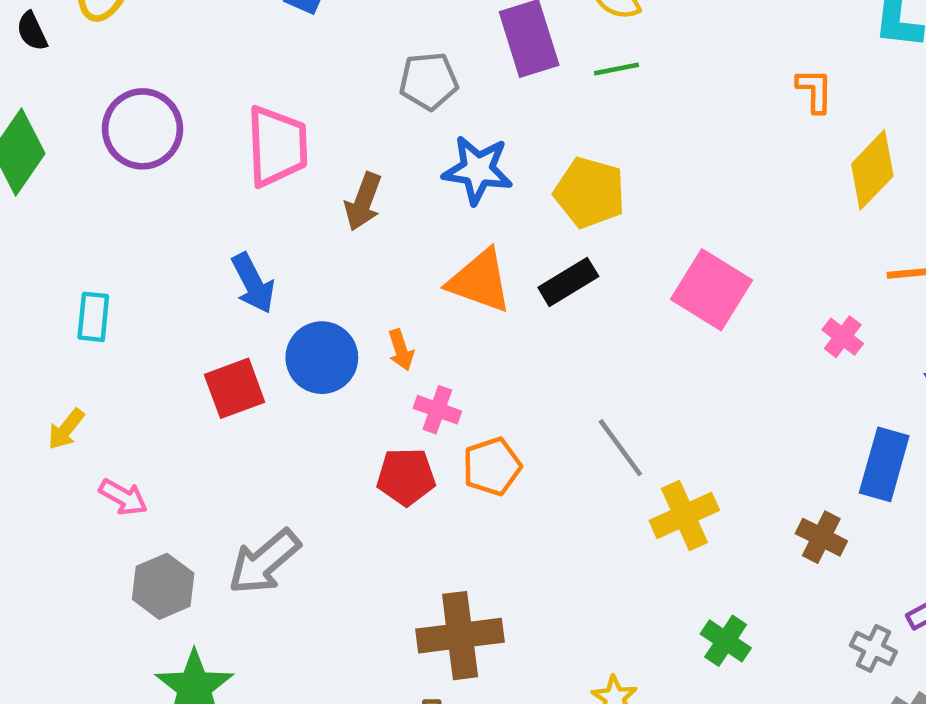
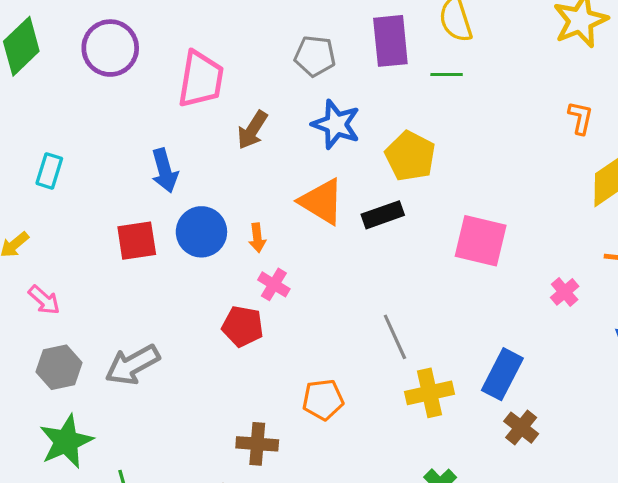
pink square: (712, 290) -> (481, 241), turned -30
blue rectangle: (884, 464) -> (502, 374), moved
orange pentagon: (492, 466) -> (323, 400), moved
brown cross: (460, 636) -> (257, 444), size x0.7

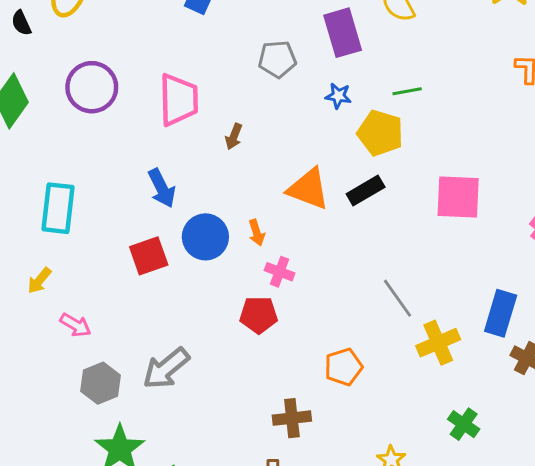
green line: (447, 75) -> (407, 91), moved
blue star: (336, 124) -> (338, 96), moved, size x0.6
brown arrow: (252, 130) -> (234, 136), size x0.7
cyan rectangle: (49, 171) -> (58, 208), size x1.6

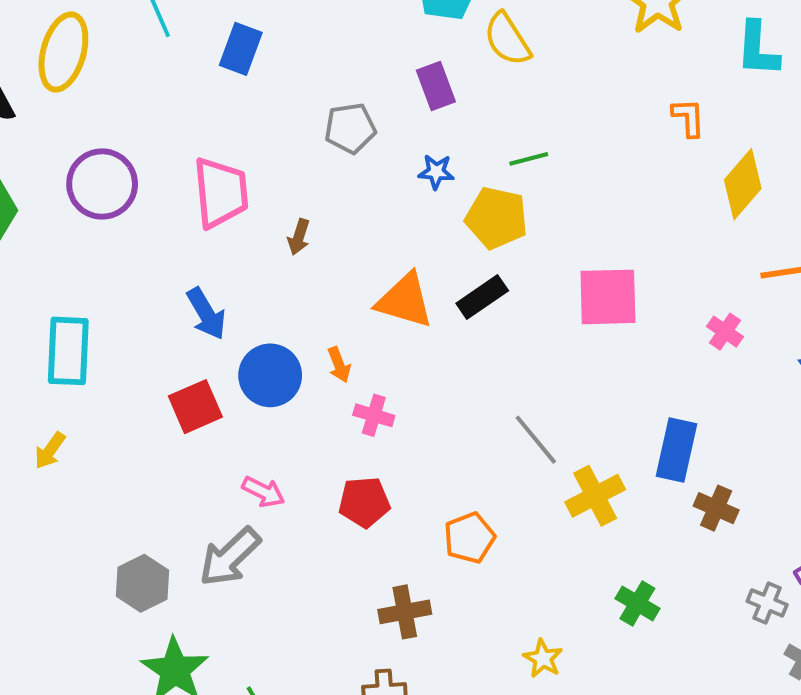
purple rectangle: (343, 33) -> (436, 86), size x0.7
red pentagon: (259, 315) -> (364, 502), moved
pink arrow: (76, 325) -> (263, 492), moved

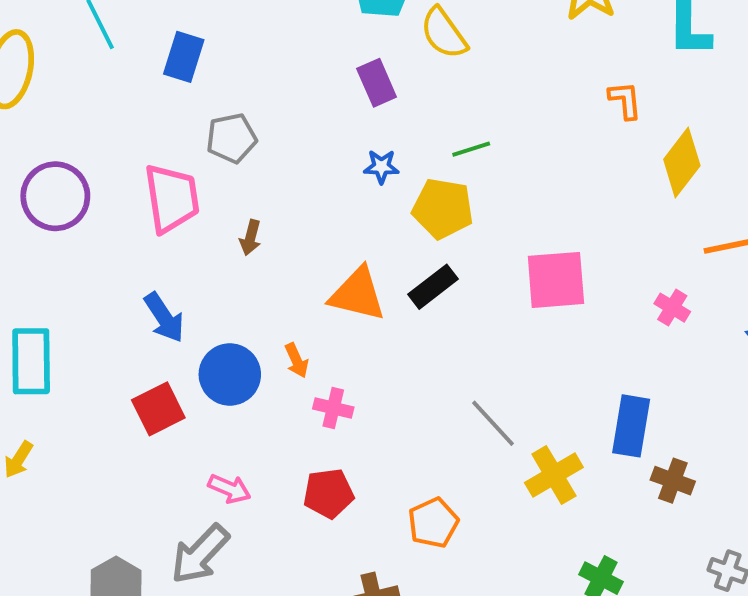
gray pentagon: (350, 128) -> (231, 138), moved

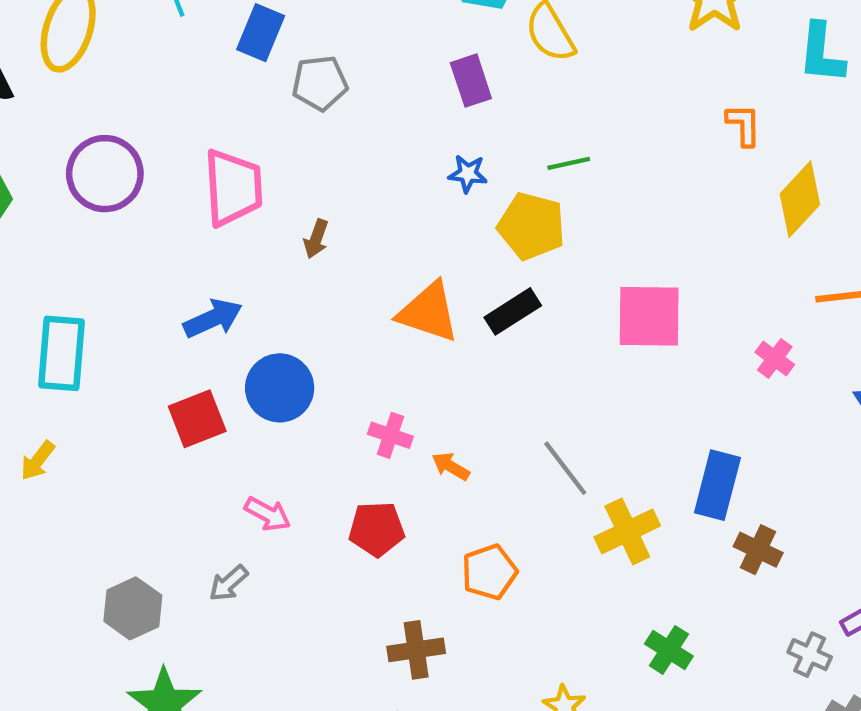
gray pentagon: (231, 138) -> (320, 83), moved
blue arrow: (164, 318) -> (213, 318), turned -86
orange arrow: (297, 360) -> (451, 466), moved, turned 140
gray arrow: (200, 554) -> (229, 583), size x0.6

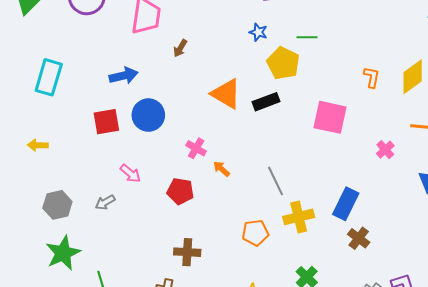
orange L-shape: (744, 125) -> (372, 77), moved
yellow arrow: (38, 461) -> (38, 145), moved, turned 42
orange pentagon: (489, 572) -> (255, 233), moved

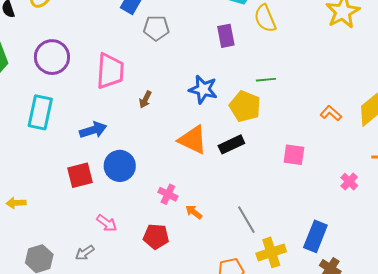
blue star: (258, 32) -> (203, 89), moved, size x1.6
cyan rectangle: (49, 77) -> (40, 112), moved
orange L-shape: (372, 77) -> (331, 113), turned -55
pink square: (330, 117) -> (294, 155), size x0.7

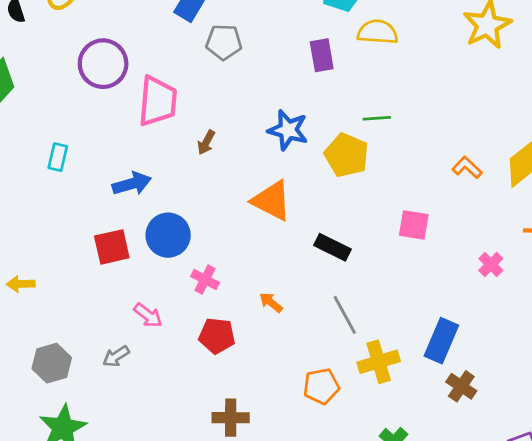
yellow semicircle: (265, 18) -> (378, 32), turned 116
purple circle: (52, 57) -> (103, 64), moved
cyan rectangle: (40, 112) -> (58, 157), size x0.6
black rectangle: (231, 144) -> (332, 247), moved, turned 50
pink cross: (168, 194) -> (205, 279), moved

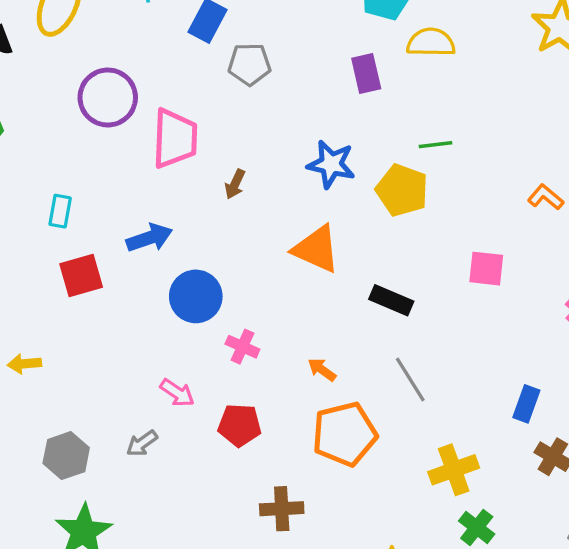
red square: (112, 247) -> (81, 275), moved
red pentagon: (217, 336) -> (240, 425), moved
blue rectangle: (441, 341) -> (526, 404), size x0.7
yellow cross: (379, 362) -> (454, 470), moved
orange pentagon: (321, 386) -> (345, 434), moved, size x1.5

